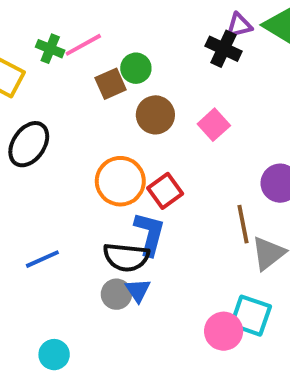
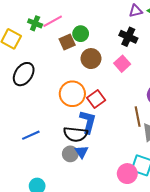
black cross: (224, 49) -> (128, 37), moved

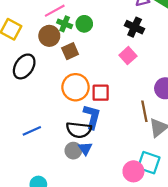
green cross: (35, 23) -> (65, 24), moved
brown square: (67, 42) -> (70, 51), moved
brown circle: (91, 59) -> (49, 36), moved
red square: (96, 99) -> (101, 93), turned 36

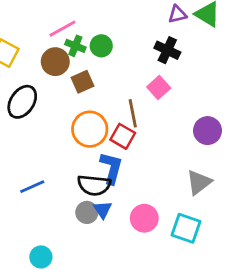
red square: (101, 93) -> (123, 136), turned 30
brown line: (144, 111) -> (133, 113), moved
pink circle: (133, 171) -> (144, 218), moved

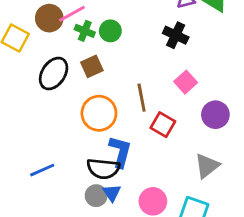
brown circle: (55, 62) -> (49, 18), moved
pink square: (159, 87) -> (186, 82), moved
black ellipse: (22, 102) -> (54, 73), moved
red square: (123, 136) -> (163, 125), moved

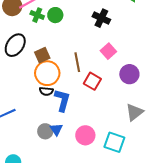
brown square: (92, 66) -> (42, 55), moved
gray triangle: (207, 166) -> (134, 112), moved
black semicircle: (103, 169) -> (46, 91), moved, size x0.6

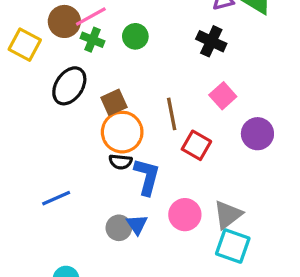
green cross: (37, 15) -> (92, 40), moved
gray triangle: (134, 112) -> (228, 215), moved
pink circle: (85, 135) -> (185, 215), moved

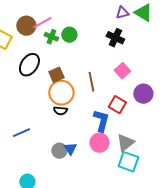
green cross: (92, 40) -> (51, 37), moved
red square: (196, 145) -> (117, 105), moved
blue L-shape: (147, 177) -> (101, 121), moved

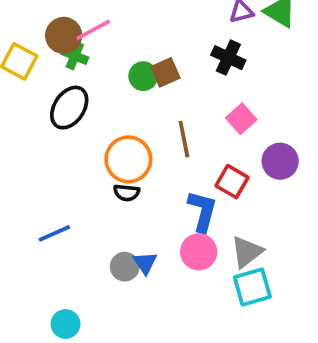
green circle: (69, 35) -> (143, 76), moved
green cross: (51, 37) -> (75, 56), moved
brown square: (56, 75) -> (165, 72), moved
cyan square: (128, 162) -> (252, 287), turned -35

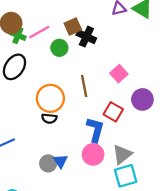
pink line: (93, 30) -> (39, 32), moved
black cross: (228, 58) -> (86, 37), moved
brown square: (165, 72) -> (73, 26), moved

